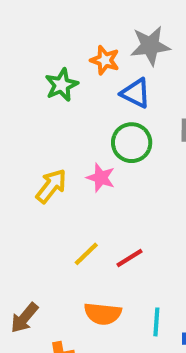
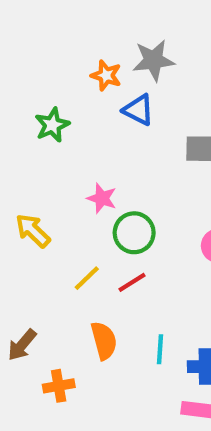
green star: (62, 85) -> (52, 125), moved
green circle: (132, 143) -> (134, 233), moved
yellow arrow: (51, 186) -> (33, 231), moved, turned -84
orange semicircle: (103, 314) -> (104, 341), turned -111

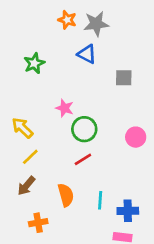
orange star: (106, 75) -> (67, 20), moved
yellow line: (87, 278) -> (30, 157), moved
brown arrow: (22, 345) -> (26, 186), moved

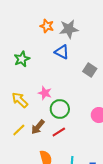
gray square: (124, 78) -> (90, 70), turned 32
yellow arrow: (22, 128) -> (20, 100), moved
brown arrow: (26, 186) -> (38, 127), moved

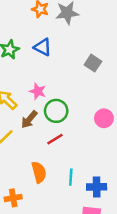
blue triangle: (62, 52) -> (43, 47), moved
brown arrow: (38, 127) -> (29, 119), moved

